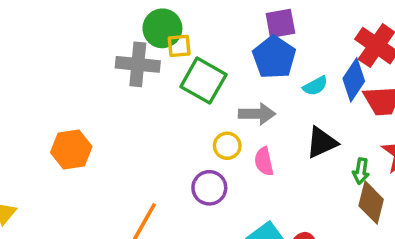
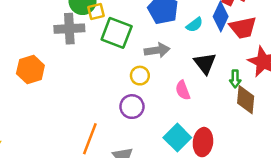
black triangle: (322, 143) -> (205, 63), turned -35
orange hexagon: (71, 150) -> (30, 69), moved
pink semicircle: (264, 161) -> (183, 90), moved

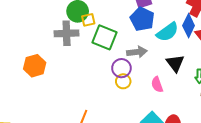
cyan semicircle: (195, 25) -> (167, 32), size x1.6
yellow circle: (140, 76) -> (123, 81), moved
purple circle: (132, 107) -> (121, 68), moved

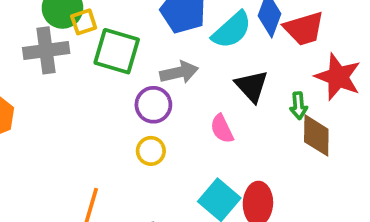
yellow circle: (123, 81) -> (151, 151), moved

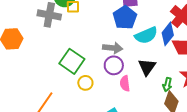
green square: (117, 51) -> (72, 61), moved
purple circle: (153, 105) -> (114, 65), moved

